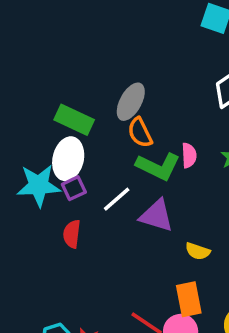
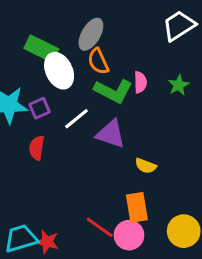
white ellipse: (68, 159) -> (59, 71), moved, turned -40

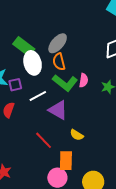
red line: (100, 227) -> (44, 140), moved

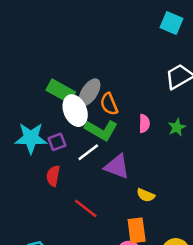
gray ellipse: (58, 43) -> (89, 92), moved
green L-shape: (65, 83) -> (101, 130), moved
red line: (44, 140) -> (86, 208), moved

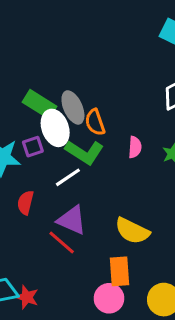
gray ellipse: (89, 92) -> (73, 107), turned -60
purple square: (57, 142) -> (33, 147), moved
purple triangle: (117, 167) -> (72, 220), moved
yellow semicircle: (146, 195) -> (132, 231), size x1.6

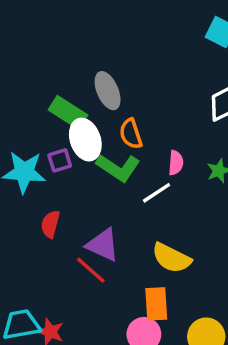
gray ellipse: (73, 107) -> (108, 91), moved
white line: (68, 177) -> (157, 193), moved

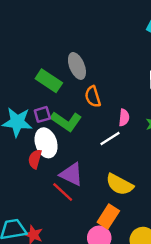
white ellipse: (85, 140) -> (46, 143), moved
green L-shape: (118, 168) -> (66, 121), moved
orange rectangle: (156, 304) -> (108, 217), turned 35

